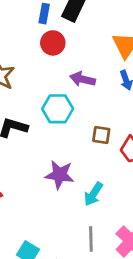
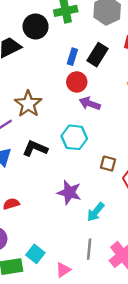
purple arrow: (83, 79) -> (90, 104), moved

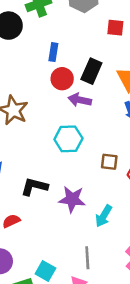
black rectangle: (98, 55) -> (91, 71), moved
black L-shape: (35, 148) -> (34, 187), moved
gray line: (89, 249) -> (87, 258), moved

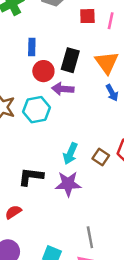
cyan hexagon: (68, 139) -> (37, 110), moved
brown square: (109, 162) -> (101, 157), moved, turned 35
cyan arrow: (104, 216) -> (70, 154), moved

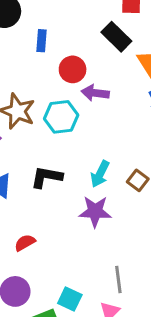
blue rectangle: (32, 47) -> (41, 41), moved
black rectangle: (70, 60) -> (116, 37), moved, turned -65
black L-shape: (31, 177) -> (47, 177), moved

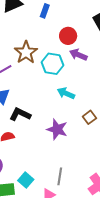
blue rectangle: (41, 41) -> (45, 11), moved
cyan arrow: (100, 174) -> (66, 93), moved, turned 72
black L-shape: (47, 177) -> (20, 114), moved

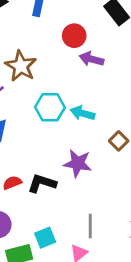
cyan hexagon: (52, 64) -> (50, 107), moved
black L-shape: (20, 114) -> (42, 183), moved
cyan square: (26, 180) -> (45, 238), turned 35

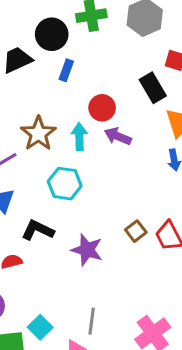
cyan arrow: (82, 113) -> (79, 137), moved, turned 65
black L-shape: (42, 183) -> (38, 230), moved
cyan square: (45, 238) -> (40, 327), turned -30

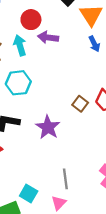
purple star: (87, 250) -> (48, 127), turned 30

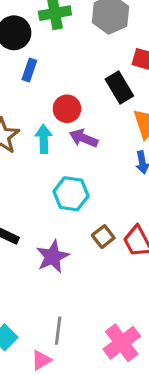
cyan hexagon: (18, 83) -> (71, 194), moved

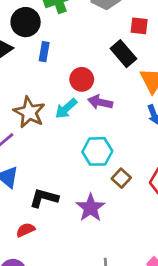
cyan arrow: (44, 139) -> (66, 109), turned -120
brown square: (103, 237) -> (121, 178), moved

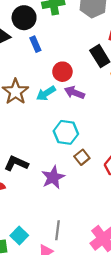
blue rectangle: (44, 52) -> (35, 44), turned -42

